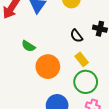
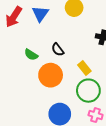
black semicircle: (76, 36) -> (58, 50), moved

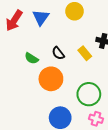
yellow rectangle: (84, 68) -> (85, 53), moved

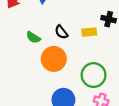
yellow rectangle: (85, 53) -> (89, 32), turned -56

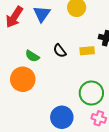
orange circle: (54, 59) -> (23, 79), moved

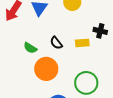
orange circle: (23, 79) -> (46, 69), moved

